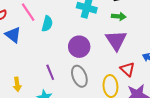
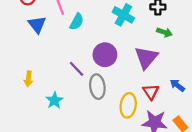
green arrow: (119, 16) -> (164, 32), moved
purple line: (50, 72) -> (77, 69), moved, turned -35

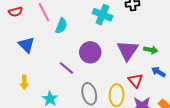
blue triangle: (37, 25) -> (26, 45), moved
green arrow: (164, 32) -> (151, 50), moved
gray ellipse: (97, 87) -> (89, 94), moved

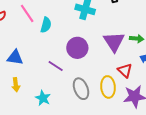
blue triangle: (26, 45) -> (15, 57), moved, turned -30

